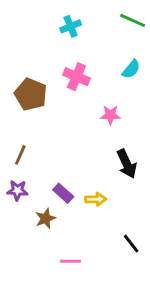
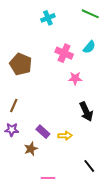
pink cross: (76, 77) -> (64, 53), moved

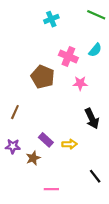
brown pentagon: (21, 64) -> (43, 77), moved
purple star: (12, 130) -> (13, 146), moved

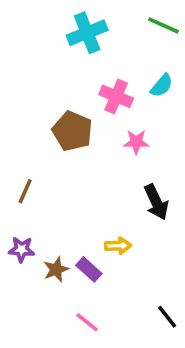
cyan cross: (51, 19) -> (87, 33), size x1.5
purple rectangle: (46, 140) -> (89, 269), moved
black line: (95, 176) -> (167, 317), moved
pink line: (51, 189) -> (87, 322), turned 40

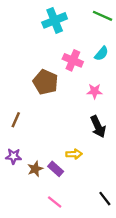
pink star: (136, 142) -> (95, 91), moved

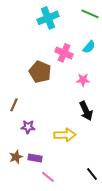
yellow arrow: (74, 154) -> (65, 135), size x1.5
purple star: (13, 156) -> (28, 127), moved
brown star: (35, 169) -> (16, 157), moved
purple rectangle: (56, 169) -> (35, 158), moved, turned -32

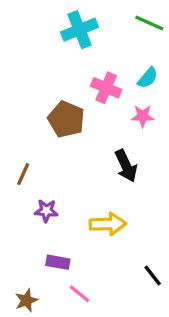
pink star: (83, 80) -> (143, 116), moved
black arrow: (86, 111) -> (126, 166), moved
brown star: (16, 157) -> (26, 300), moved
black line: (92, 174) -> (153, 275), moved

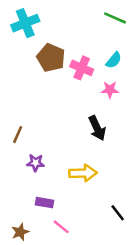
cyan cross: (80, 30) -> (25, 23), moved
brown pentagon: (66, 119) -> (51, 58), moved

